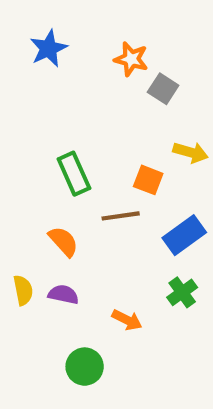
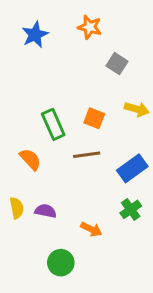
orange star: (131, 59) -> (90, 27), moved
orange square: (148, 180) -> (94, 118), moved
orange semicircle: (63, 241) -> (30, 159), moved

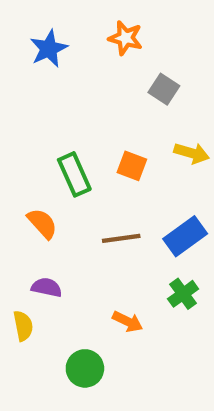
brown line: (87, 155) -> (121, 238), moved
yellow semicircle: (17, 208) -> (23, 326), moved
purple semicircle: (46, 211) -> (47, 287), moved

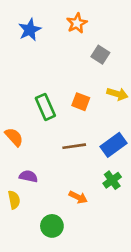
orange star: (125, 38) -> (77, 23), turned 30
orange semicircle: (42, 223) -> (14, 137), moved

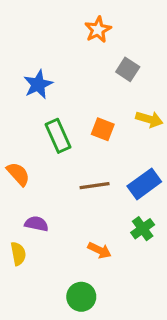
blue star: (30, 30) -> (38, 84), moved
green circle: (52, 226) -> (81, 297), moved

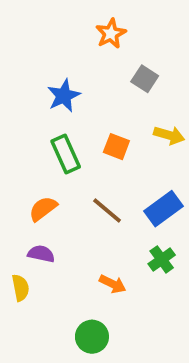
blue star: (38, 84) -> (64, 96), moved
orange semicircle: (18, 174) -> (43, 209), moved, turned -85
brown line: (95, 186) -> (107, 211), turned 48

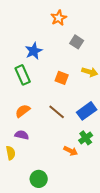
green rectangle: (66, 154) -> (23, 75), moved
orange arrow: (113, 284) -> (71, 151), moved
green circle: (92, 337) -> (39, 179), moved

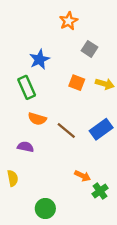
orange square: (62, 78) -> (77, 83), moved
orange semicircle: (23, 111) -> (37, 119), moved, turned -126
purple semicircle: (22, 135) -> (25, 147), moved
green cross: (86, 138) -> (100, 191), moved

